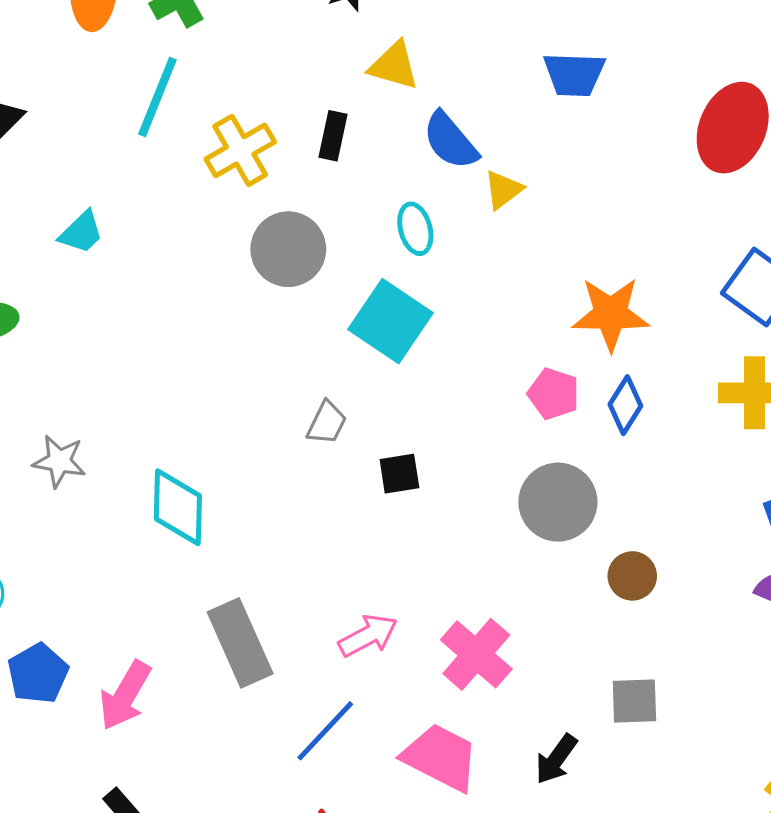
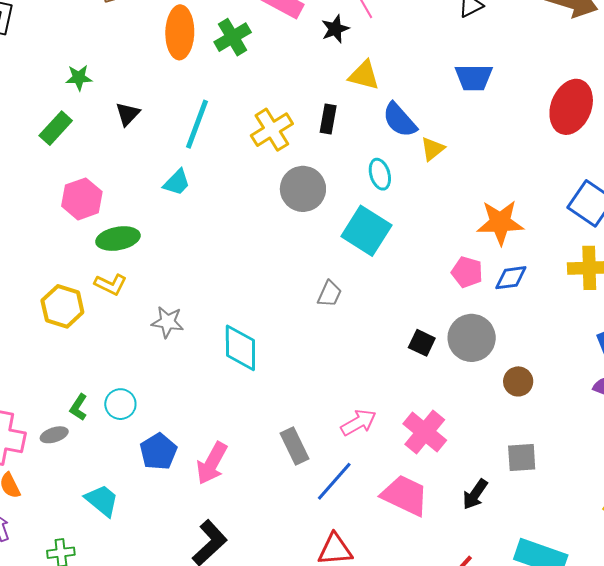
cyan line: (157, 97) -> (197, 124), moved
blue diamond: (625, 405) -> (511, 278), turned 52
black square: (399, 474) -> (422, 343), moved, turned 36
gray rectangle: (240, 643) -> (294, 446), moved, size x0.7

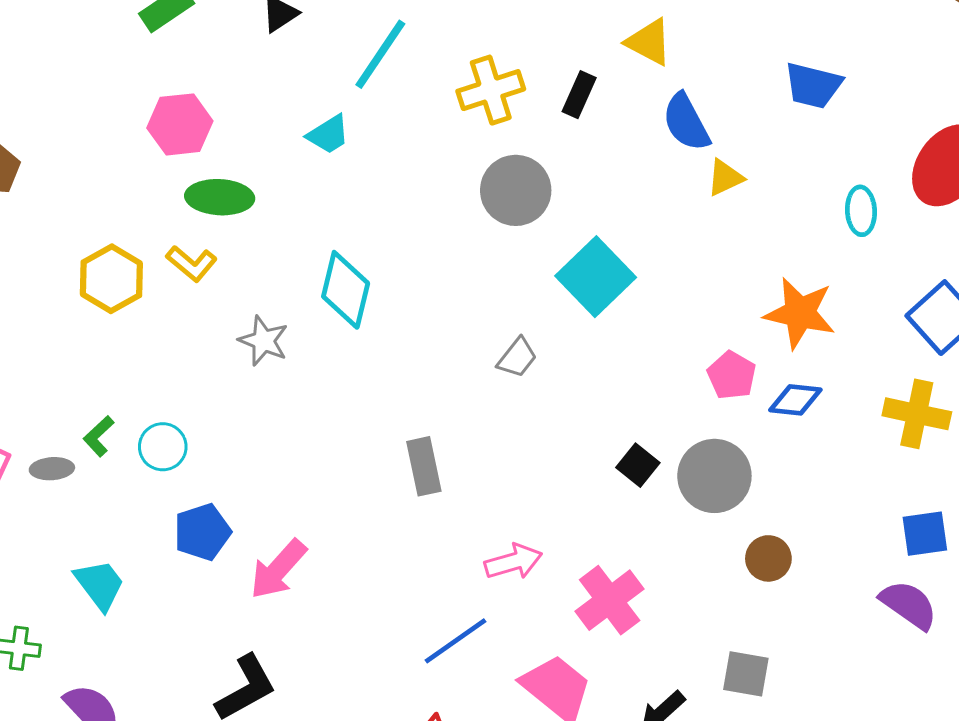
cyan ellipse: (380, 174) -> (861, 211), moved
cyan diamond: (240, 348) -> (346, 290), moved
gray rectangle: (294, 446) -> (424, 466), moved

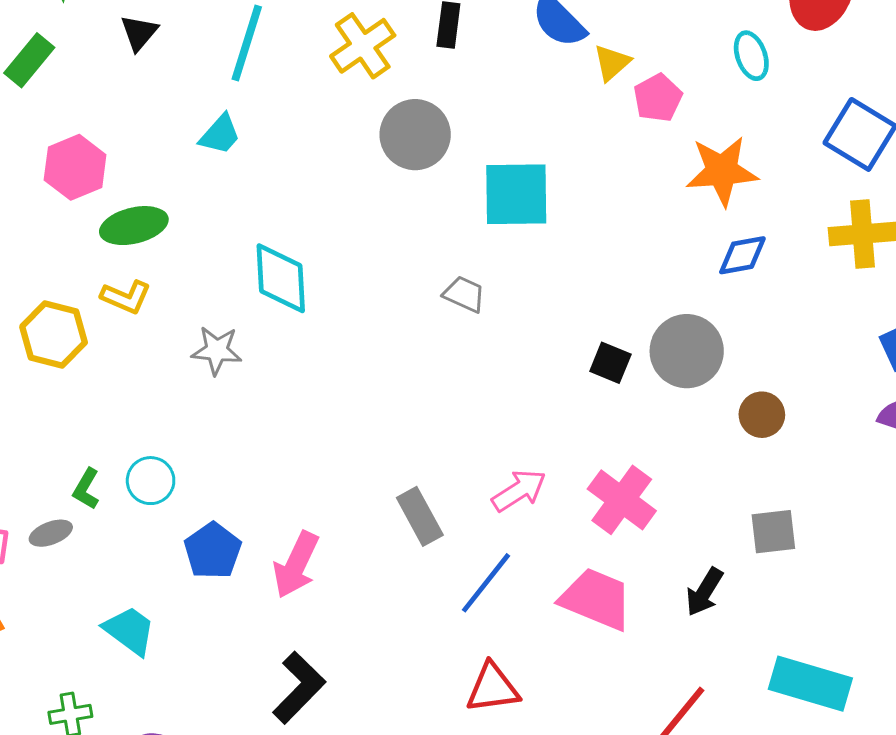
cyan square: (596, 277) -> (516, 194), turned -30
gray trapezoid: (517, 358) -> (464, 294), turned -87
pink pentagon: (732, 375) -> (658, 98), moved, turned 30
gray rectangle: (424, 466) -> (420, 516), moved

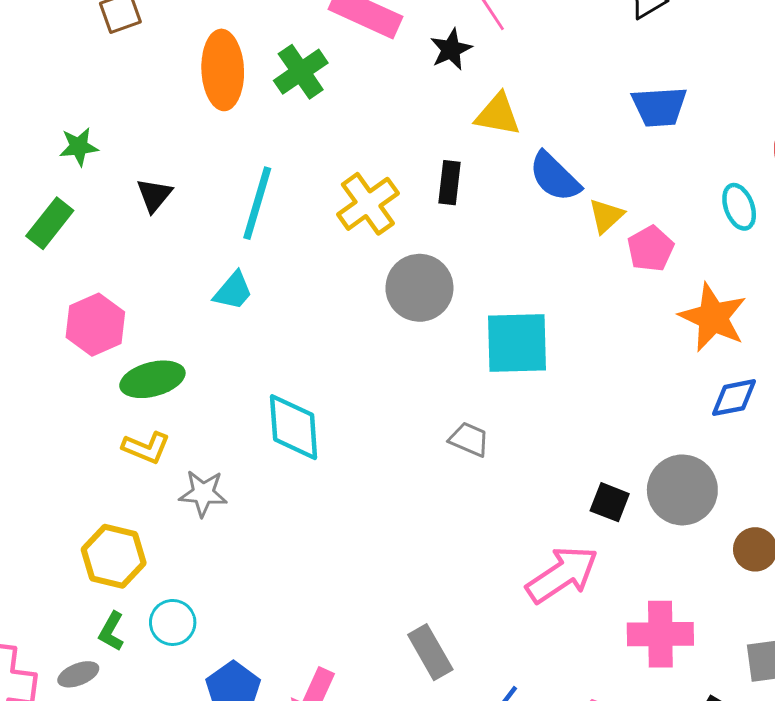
orange star: (722, 171) -> (713, 317), turned 30
yellow hexagon: (54, 334) -> (114, 556), moved
gray star: (217, 350) -> (203, 493), moved
pink arrow: (519, 490) -> (562, 575), moved, size x1.4
pink cross: (622, 500) -> (660, 634), moved, turned -36

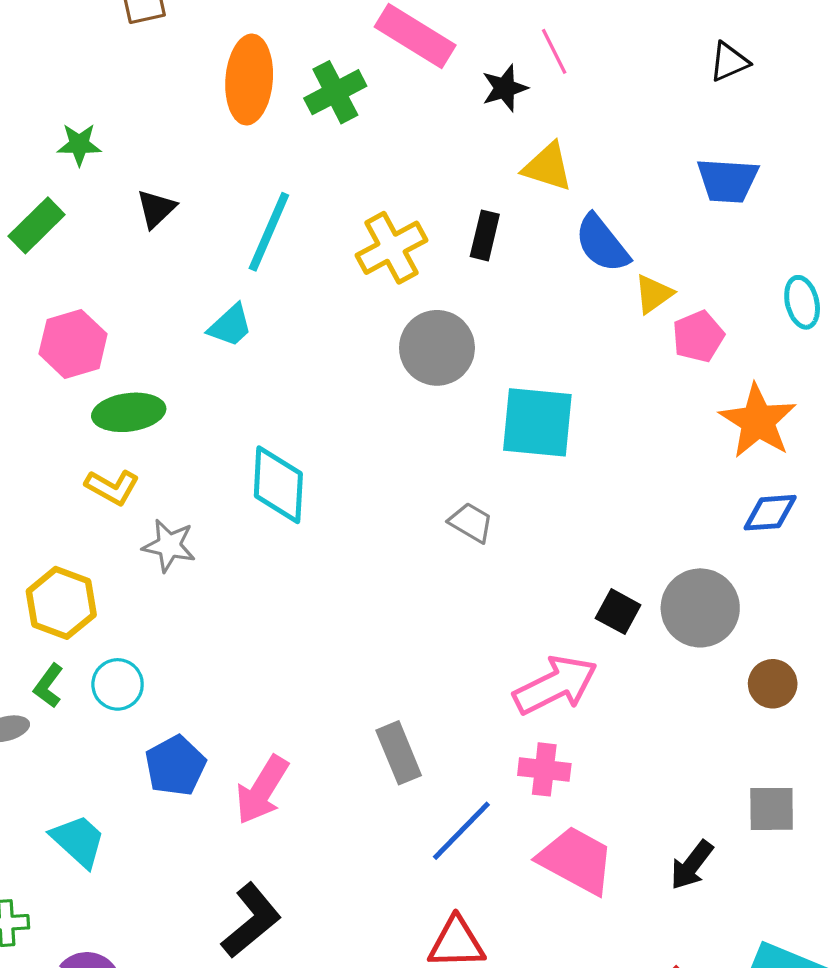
pink cross: (660, 634) -> (544, 769), moved, size x0.7

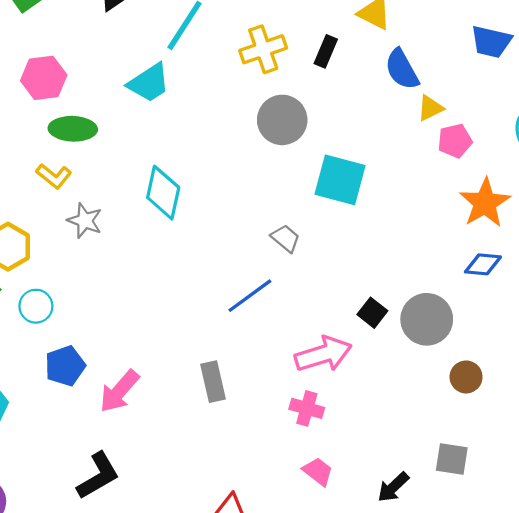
cyan trapezoid: (230, 326) -> (149, 83), size x1.4
blue line: (461, 831) -> (250, 296), moved
pink trapezoid: (576, 860) -> (318, 471), size x0.6

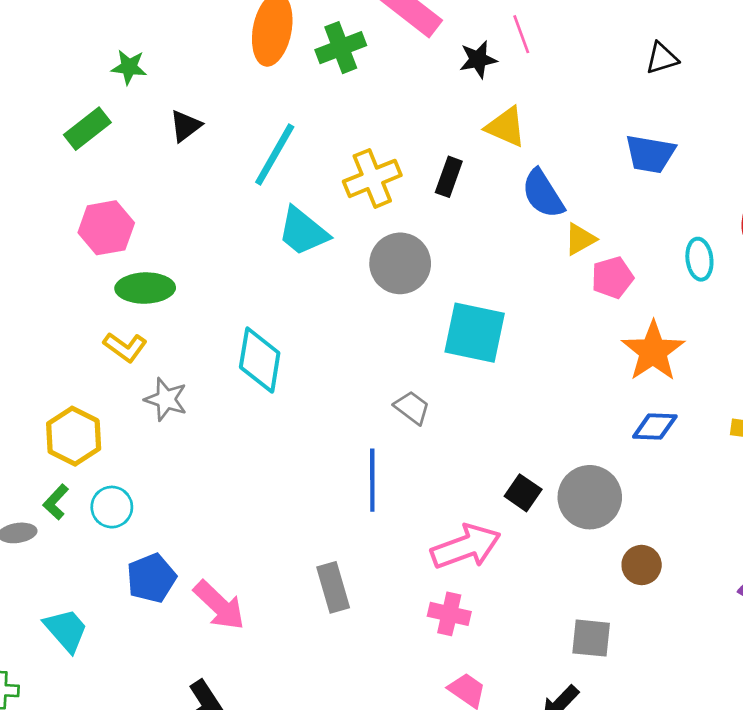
cyan trapezoid: (149, 83) -> (303, 231), moved, turned 75
blue line: (250, 296) -> (372, 480), turned -51
pink arrow: (119, 391) -> (219, 605), turned -84
gray square: (452, 459) -> (591, 638), moved

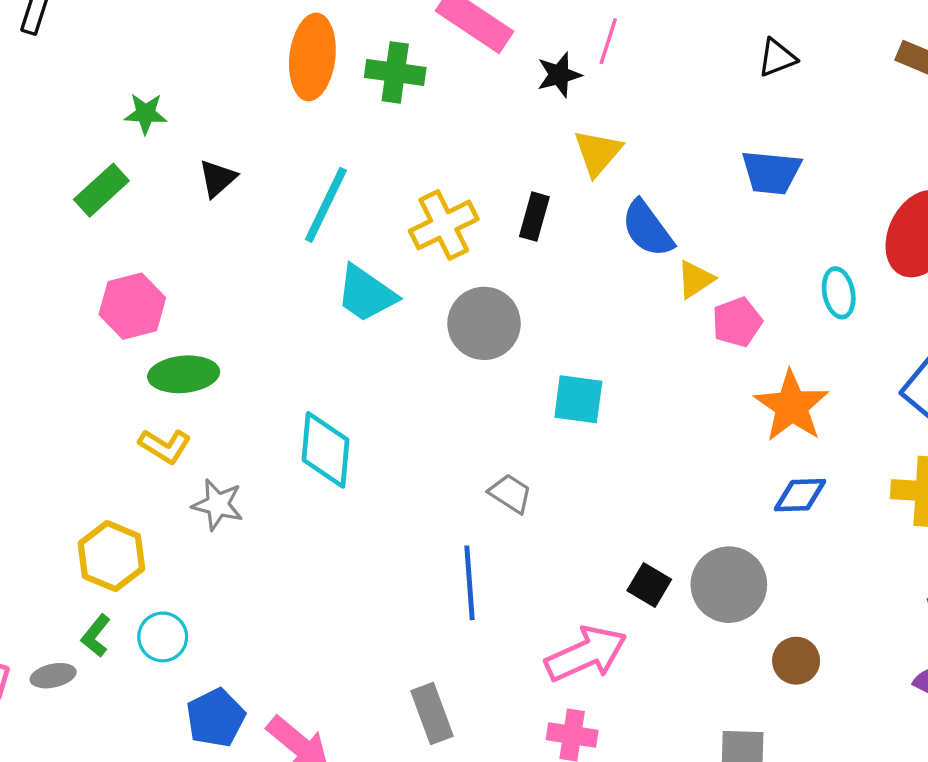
pink line: (521, 34) -> (608, 41), turned 42
green cross: (341, 48) -> (395, 72), turned 33
yellow triangle: (506, 127) -> (598, 153), turned 51
cyan square: (475, 333) -> (578, 399), size x0.7

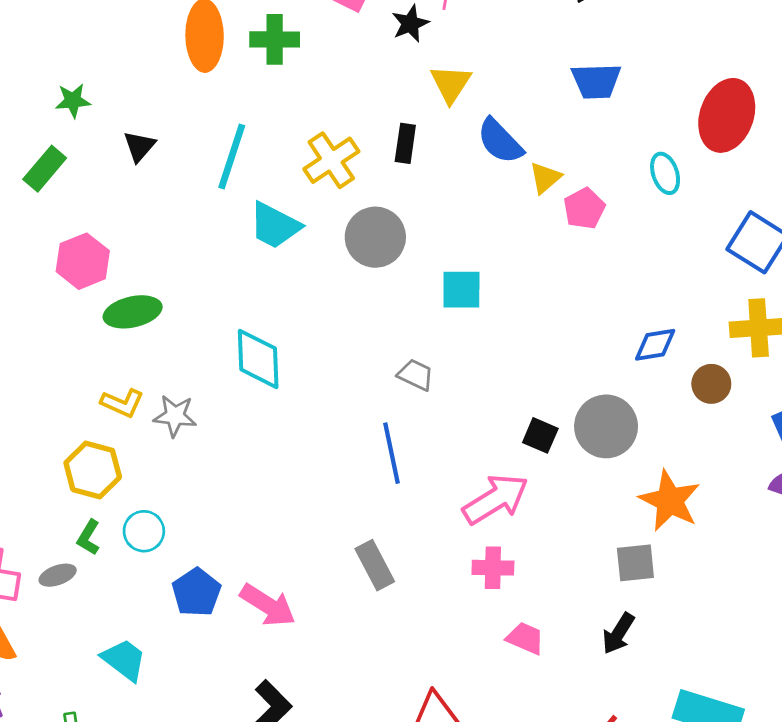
orange star: (792, 406) -> (670, 501), moved
yellow L-shape: (165, 446) -> (122, 403), moved
brown circle: (796, 661) -> (711, 384), moved

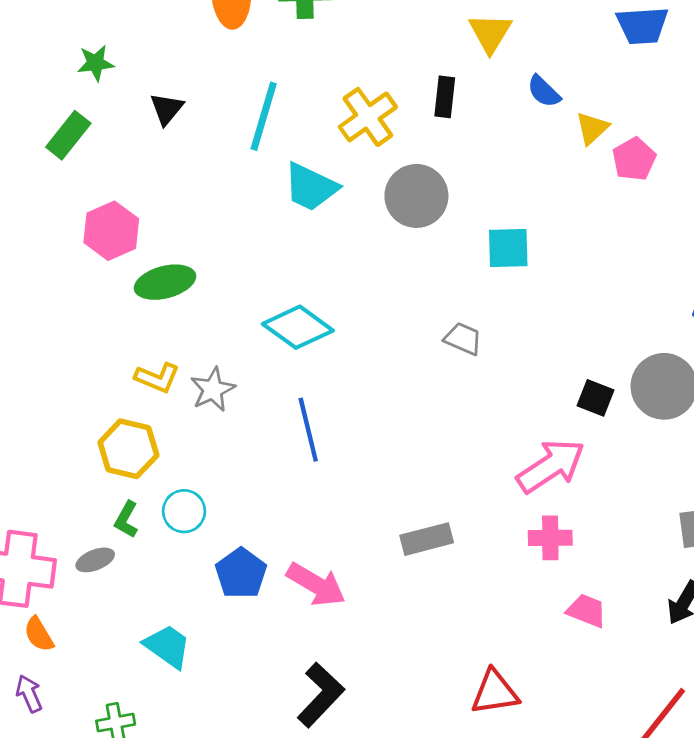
blue semicircle: (500, 141) -> (544, 91), size x0.7
cyan diamond: (258, 359) -> (298, 327), turned -50
gray star: (175, 416) -> (213, 389), turned -30
blue line: (392, 453) -> (308, 430), moved
gray rectangle: (375, 565) -> (427, 539), turned -75

